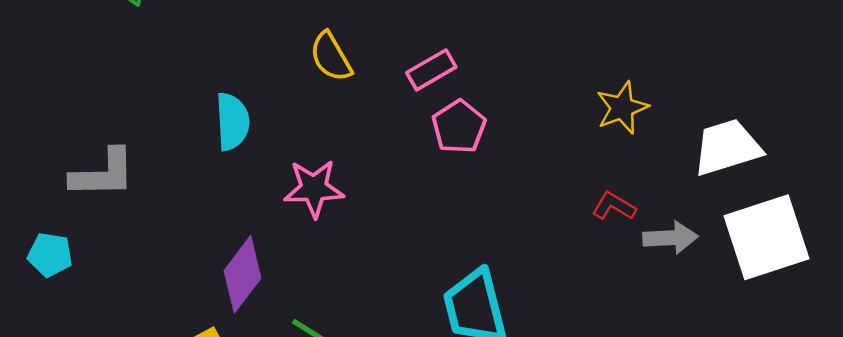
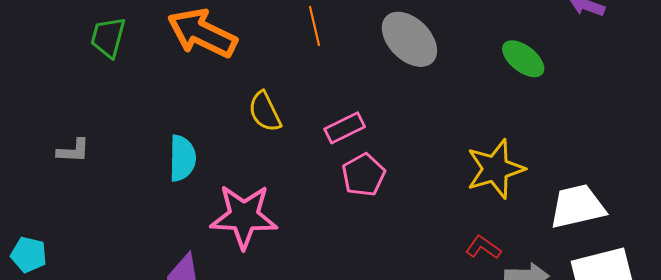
yellow star: (622, 108) -> (495, 169), size x1.4
gray L-shape: (103, 174) -> (73, 151), moved, size x0.6
pink star: (314, 188) -> (244, 216), size x1.4

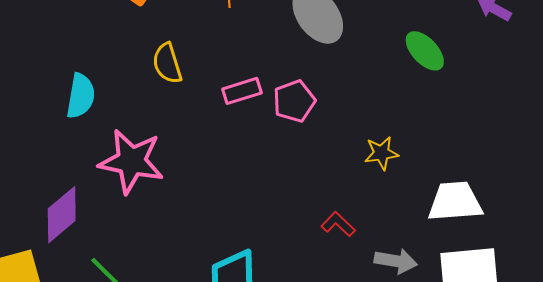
yellow star: (495, 169) -> (381, 153), size x0.6
pink pentagon: (364, 175) -> (294, 101), moved
red L-shape: (483, 247) -> (338, 224), moved

